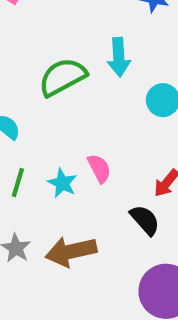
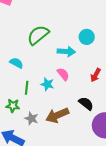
cyan arrow: (119, 57) -> (66, 52), moved, turned -72
black semicircle: (145, 220) -> (86, 104), moved

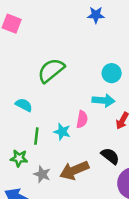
cyan arrow: (66, 52) -> (104, 100), moved
pink semicircle: (63, 74) -> (82, 119), turned 48

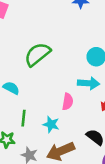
cyan star: (62, 132) -> (51, 124), moved

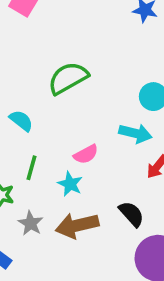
pink semicircle: (68, 102) -> (86, 154), moved, turned 42

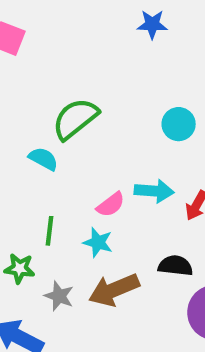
cyan semicircle: (21, 121) -> (43, 159), moved
cyan arrow: (135, 133) -> (154, 191), moved
black semicircle: (131, 214) -> (175, 266), turned -32

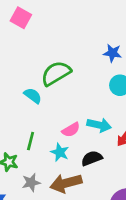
blue star: (152, 24) -> (113, 53), moved
black semicircle: (175, 266) -> (92, 158), moved, turned -35
gray star: (59, 296) -> (31, 183), turned 30

